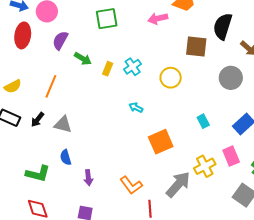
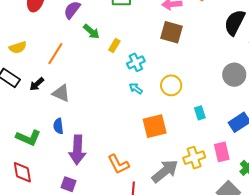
brown square: (196, 47) -> (172, 32), moved
cyan cross: (133, 67) -> (136, 62), moved
yellow circle: (171, 78) -> (171, 85), moved
purple arrow: (88, 178) -> (77, 150), size x1.8

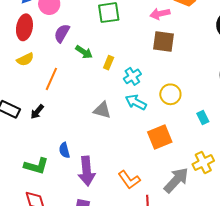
yellow semicircle: (18, 47) -> (25, 59), moved
cyan arrow: (136, 88) -> (136, 102), size x1.5
gray triangle: (61, 93) -> (102, 110), moved

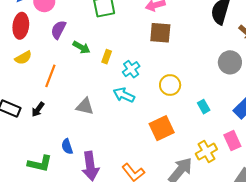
cyan arrow: (136, 102) -> (124, 95), moved
gray triangle: (102, 110) -> (85, 106), moved

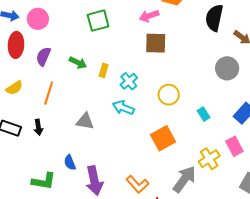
purple semicircle: (58, 30) -> (43, 56), moved
yellow semicircle: (23, 58) -> (14, 88), moved
black arrow: (38, 109) -> (38, 127), turned -42

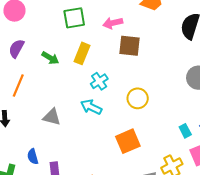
pink arrow: (149, 16) -> (113, 23), moved
yellow rectangle: (104, 70) -> (82, 53), moved, size x1.5
cyan rectangle: (204, 114) -> (185, 131), moved

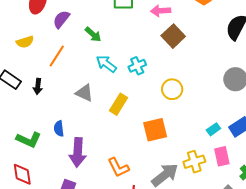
brown square: (130, 46) -> (173, 36), turned 30
yellow rectangle: (82, 53) -> (118, 104), moved
cyan arrow: (91, 107) -> (106, 64), moved
cyan rectangle: (185, 131) -> (213, 129), turned 72

